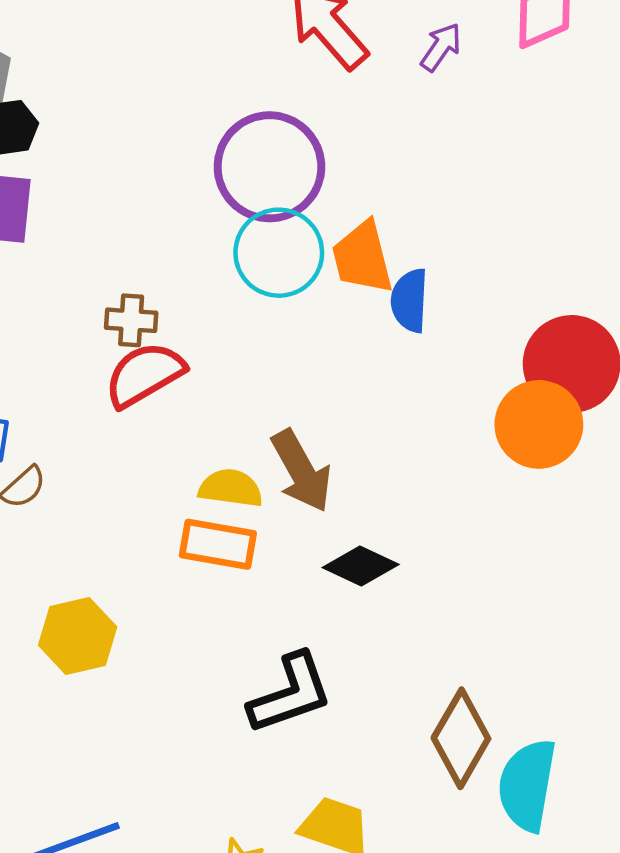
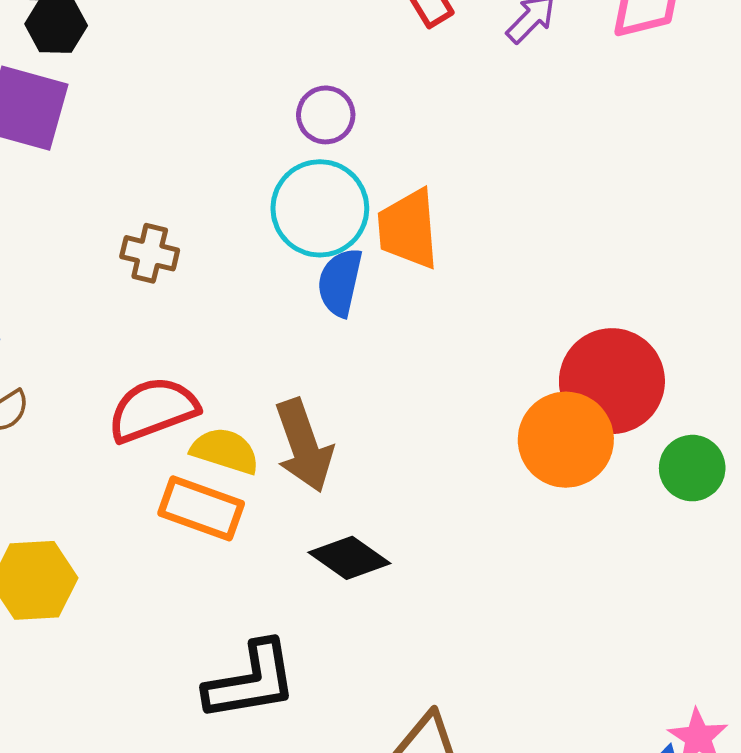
purple circle: (269, 167) -> (326, 115), size x0.5
blue semicircle: (410, 300) -> (340, 282), moved
red semicircle: (144, 374) -> (153, 410), moved

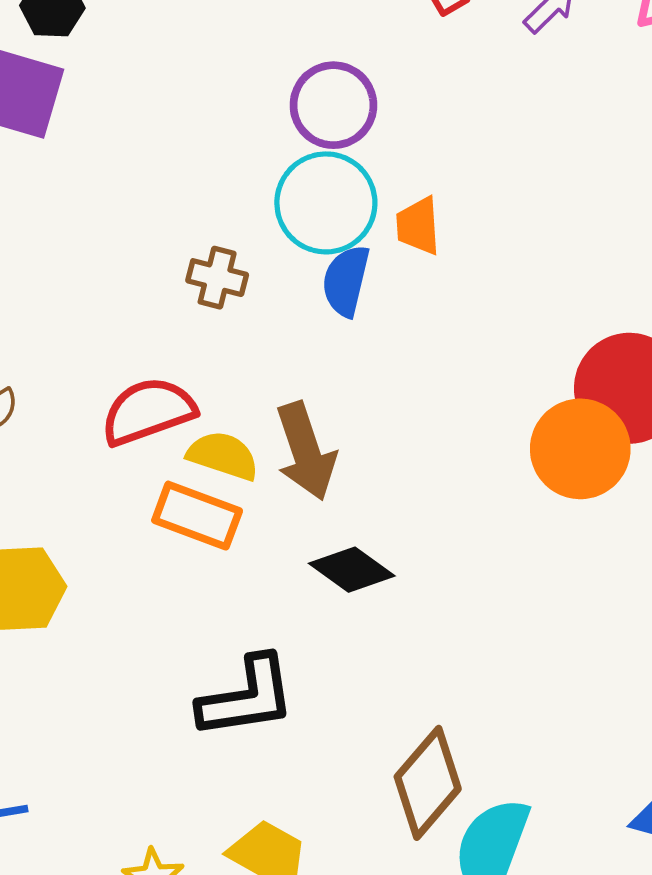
purple circle: (326, 115) -> (333, 105), size x1.4
orange trapezoid: (408, 229) -> (418, 226), size x0.7
brown cross: (150, 253) -> (217, 278), moved

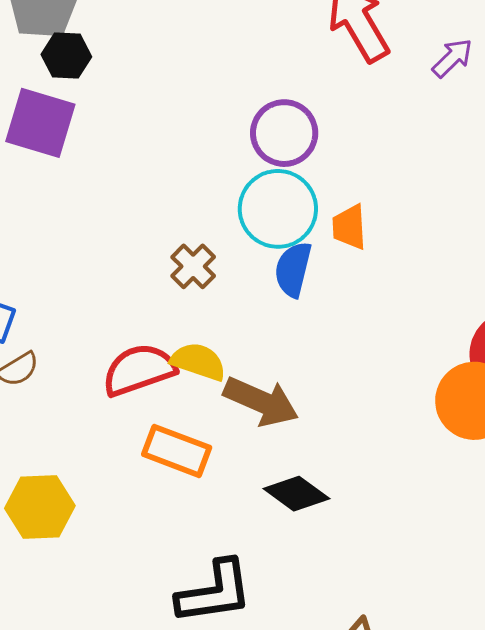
brown cross: (217, 278) -> (193, 266), turned 30
brown arrow: (306, 451) -> (261, 401), turned -48
yellow semicircle: (223, 456) -> (198, 362), moved

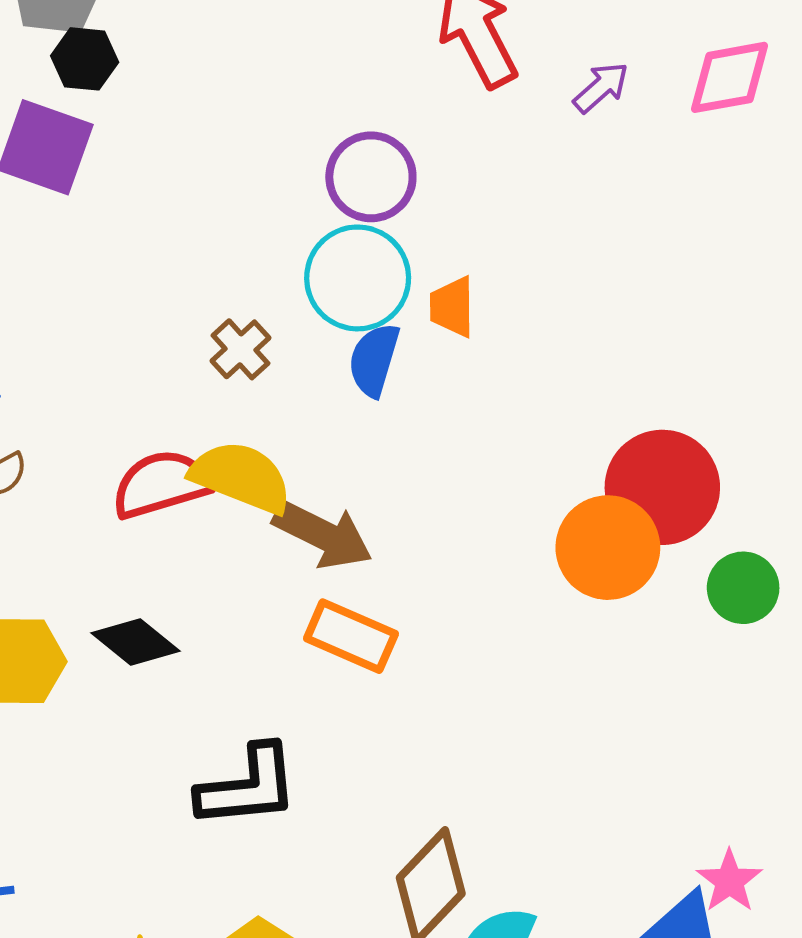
yellow semicircle: (198, 362) -> (241, 477), size x1.4
orange rectangle: (177, 451) -> (351, 636), moved
black diamond: (296, 494) -> (135, 642), moved

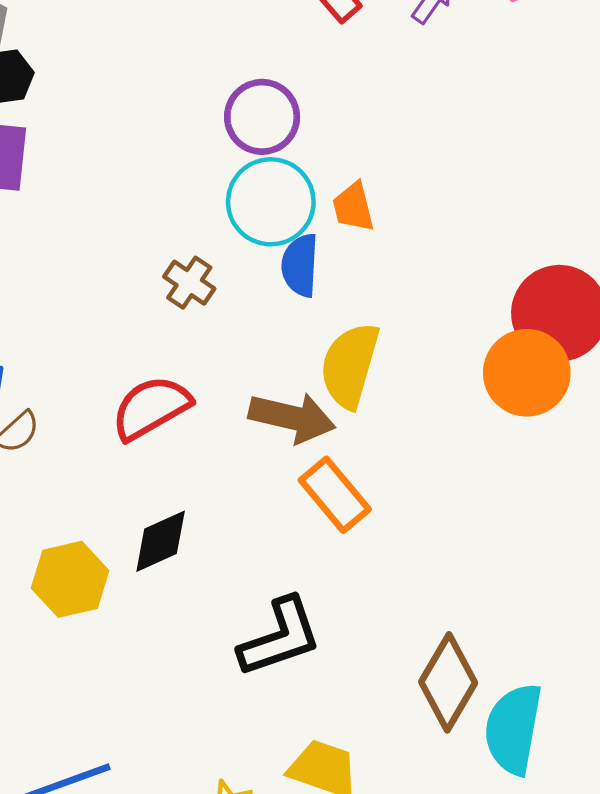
yellow semicircle: (241, 477) -> (350, 365), moved, turned -82
orange rectangle: (351, 636) -> (335, 495), turned 40
black diamond: (135, 642) -> (161, 541), turned -50

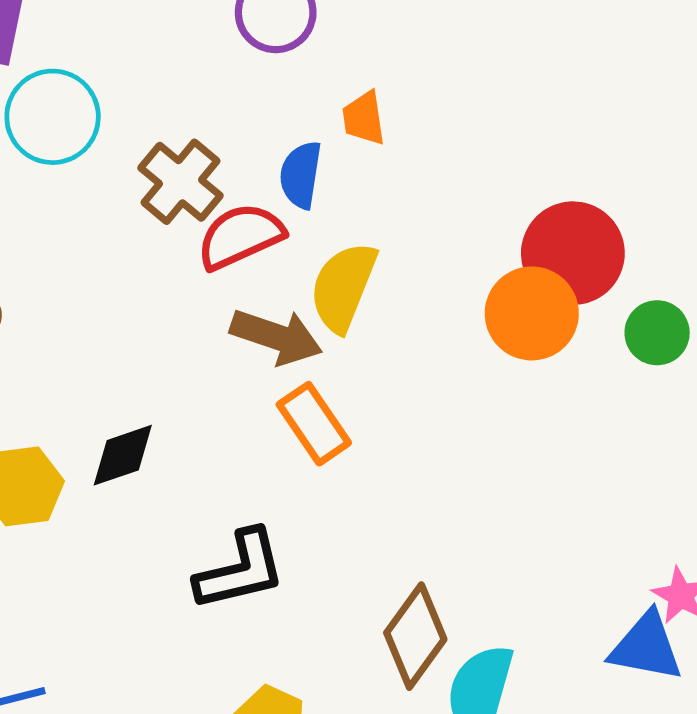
cyan circle: (271, 202) -> (53, 117), moved
brown cross: (189, 283) -> (181, 182), size x1.5
red semicircle: (151, 408) -> (240, 236), moved

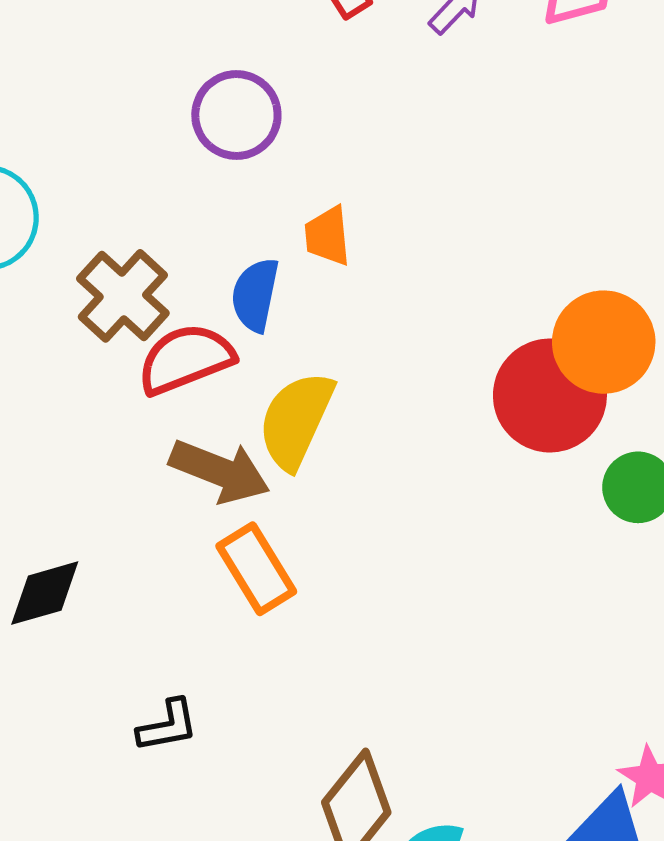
orange circle: (532, 313) -> (604, 342), moved
black L-shape: (240, 570) -> (168, 726), size x0.6

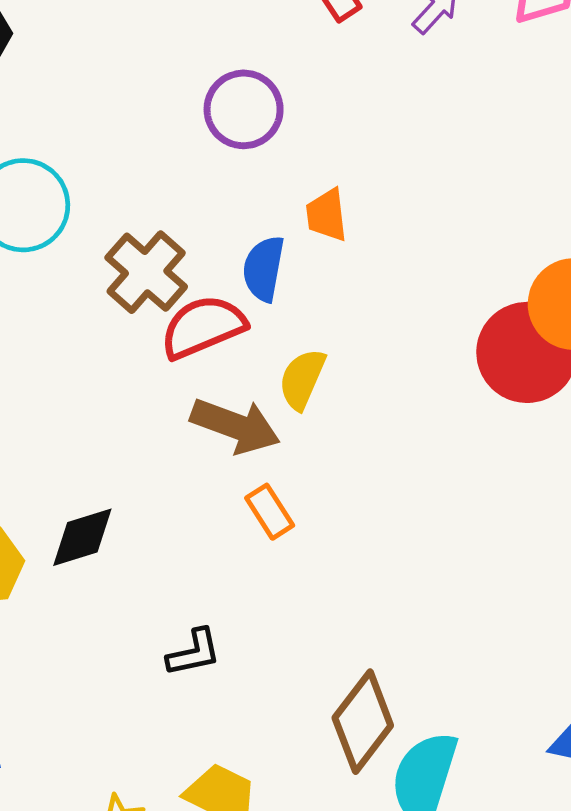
yellow semicircle: (296, 420) -> (302, 379), size x0.7
orange rectangle: (256, 569) -> (270, 512), size x0.7

